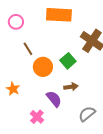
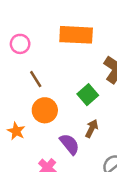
orange circle: (43, 67) -> (45, 110), moved
brown arrow: (71, 87) -> (92, 128), turned -56

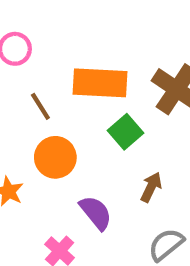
orange rectangle: (76, 35) -> (100, 83), moved
brown arrow: (92, 128) -> (151, 187), moved

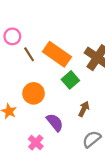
orange rectangle: (100, 83) -> (57, 54), turned 32
brown line: (40, 106) -> (29, 54), moved

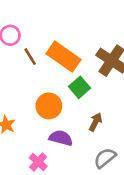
orange circle: (34, 93) -> (49, 106), moved
purple semicircle: (55, 122) -> (61, 138), turned -36

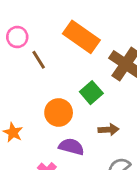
orange rectangle: (64, 57) -> (81, 37), moved
brown arrow: (96, 122) -> (108, 130), turned 60

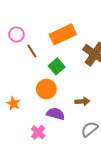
orange rectangle: (81, 37) -> (63, 34), turned -60
green square: (91, 93) -> (57, 66), moved

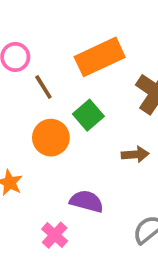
orange circle: (46, 89) -> (51, 138), moved
brown arrow: (82, 101) -> (135, 154), moved

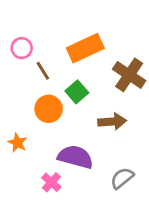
brown arrow: (135, 154) -> (112, 122), size x1.4
purple semicircle: (87, 201) -> (75, 157), size x1.4

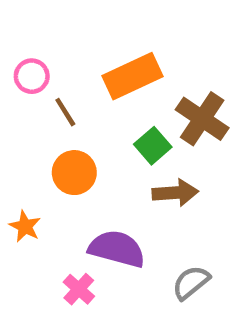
green square: (77, 92) -> (153, 146), moved

